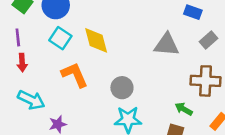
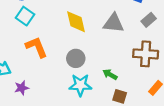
yellow diamond: (96, 40) -> (76, 22), moved
green arrow: (184, 109) -> (110, 74), moved

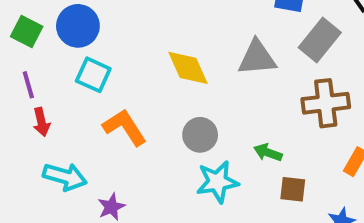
gray rectangle: (149, 20) -> (320, 40), size x1.5

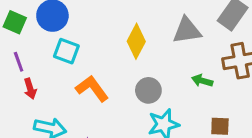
yellow diamond: (188, 68) -> (136, 41), turned 56
green arrow: (268, 152) -> (202, 81), moved

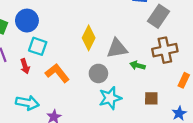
gray triangle: (187, 30) -> (117, 48), moved
red arrow: (30, 89) -> (25, 66), moved

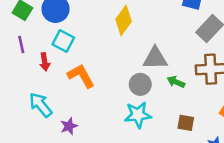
yellow diamond: (89, 38) -> (124, 20), moved
gray circle: (98, 73) -> (140, 84), moved
cyan arrow: (27, 103) -> (41, 105), turned -150

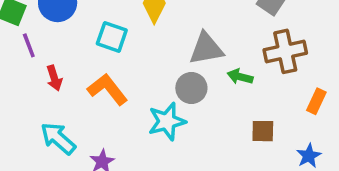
cyan square: (63, 41) -> (112, 37), moved
purple line: (21, 44) -> (29, 45), moved
cyan star: (138, 115) -> (167, 121), moved

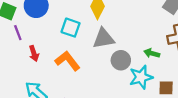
gray triangle: (206, 49) -> (104, 38), moved
cyan star: (167, 121) -> (141, 77), moved

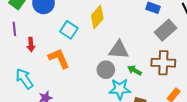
purple line: (18, 33) -> (14, 29), moved
gray triangle: (104, 38) -> (119, 50), moved

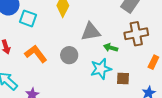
cyan square: (69, 30) -> (28, 18), moved
gray circle: (106, 70) -> (69, 55), moved

